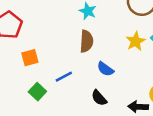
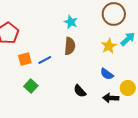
blue semicircle: (105, 69) -> (107, 74), moved
blue line: (64, 77) -> (45, 60), moved

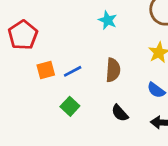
brown semicircle: (70, 46) -> (113, 70), moved
green square: (31, 86) -> (70, 106), moved

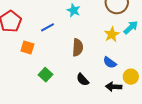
orange square: (46, 70) -> (27, 47), turned 32
blue line: (73, 71) -> (48, 27), moved

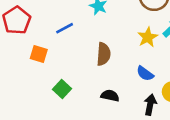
black semicircle: (83, 80) -> (110, 96), turned 144
black arrow: (114, 87) -> (150, 105), turned 98

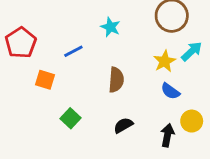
blue semicircle: (145, 74) -> (170, 91), moved
black semicircle: (110, 96) -> (123, 125), turned -42

